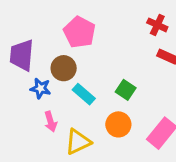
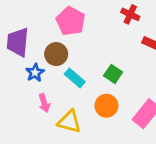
red cross: (157, 25) -> (130, 14), moved
blue star: (41, 88) -> (35, 73), turned 30
yellow triangle: (78, 142) -> (69, 122), turned 40

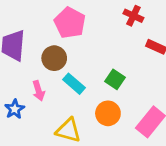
blue star: (35, 73) -> (15, 109), moved
pink arrow: (44, 103) -> (39, 91), moved

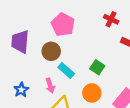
pink arrow: (39, 91) -> (50, 86), moved

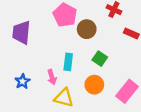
brown circle: (51, 51) -> (87, 29), moved
cyan rectangle: (66, 71) -> (68, 62), turned 56

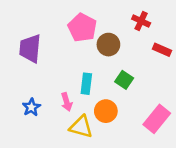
orange circle: (94, 85) -> (106, 111), moved

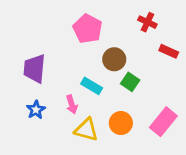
brown circle: (108, 45) -> (114, 59), moved
purple trapezoid: (30, 48) -> (35, 69), moved
cyan rectangle: (86, 84) -> (92, 86), turned -66
orange circle: (106, 111) -> (121, 123), moved

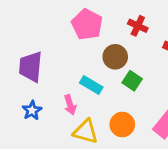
red cross: (147, 22) -> (138, 26), moved

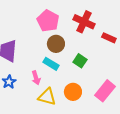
red cross: (138, 26) -> (84, 22), size x1.5
brown circle: (115, 57) -> (56, 44), moved

